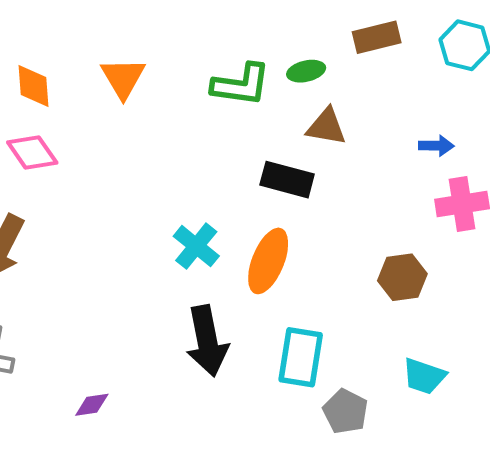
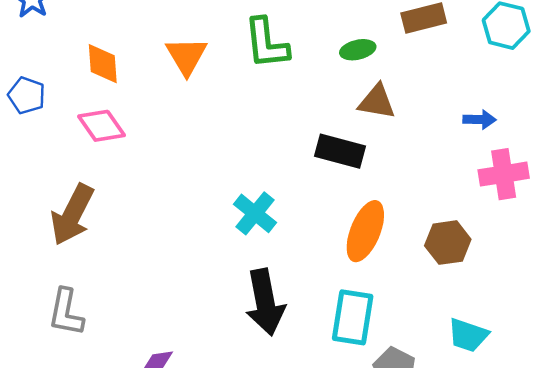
green L-shape: (241, 85) -> (266, 43), moved, turned 76
orange ellipse: (268, 261) -> (365, 231), moved

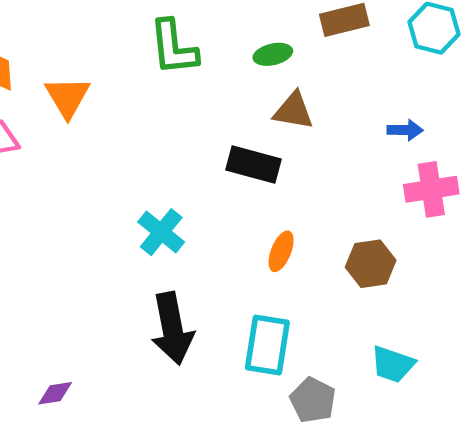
orange triangle: (186, 56) -> (68, 97), moved
orange ellipse: (365, 231) -> (281, 251), size x0.6

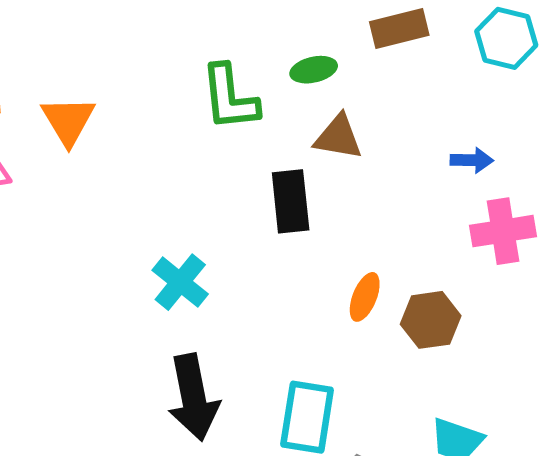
green L-shape: (174, 47) -> (230, 98), moved
black rectangle: (254, 165) -> (291, 201), turned 69
orange ellipse: (281, 251) -> (365, 297), moved

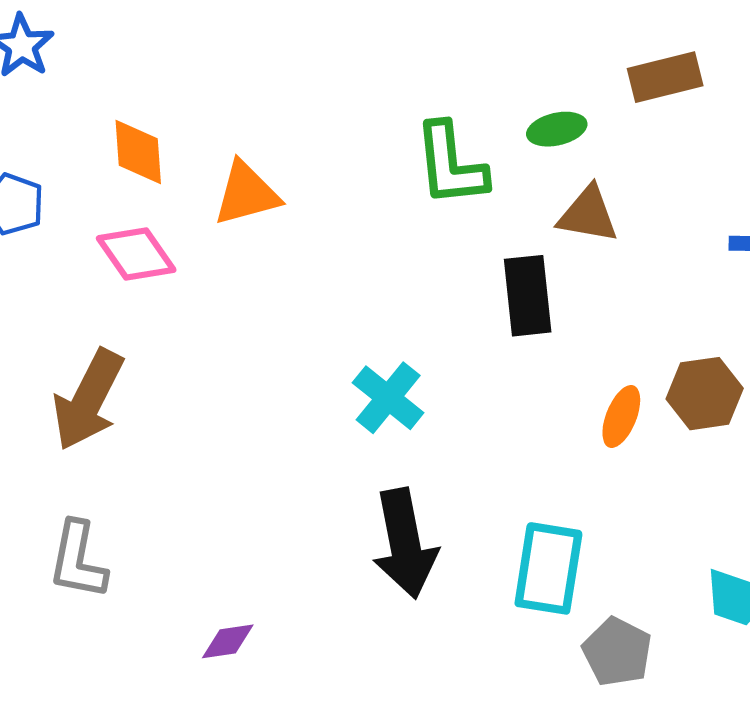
orange triangle: (68, 121) -> (246, 194), turned 46
brown hexagon: (431, 320) -> (705, 394), moved

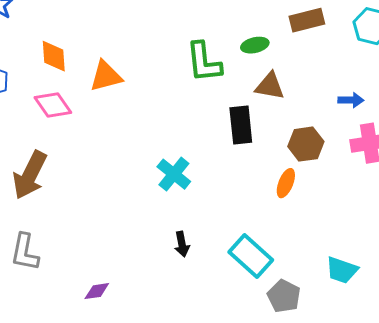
brown hexagon: (705, 394) -> (306, 144), moved
black arrow: (405, 543) -> (182, 244), size x0.5
cyan rectangle: (548, 568) -> (251, 256), turned -57

